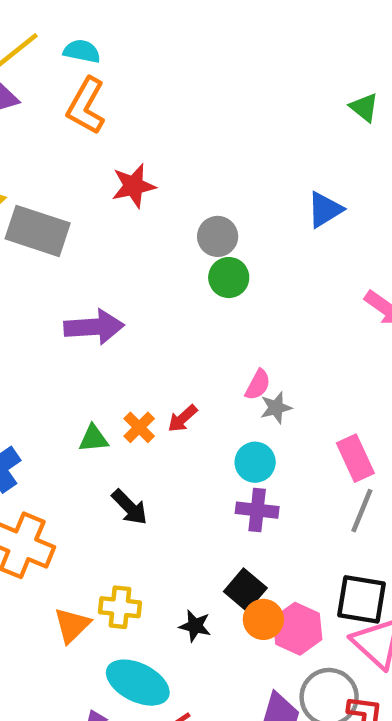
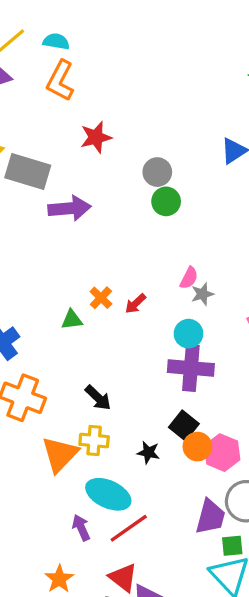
purple arrow: (94, 327) -> (70, 208), moved
orange cross: (139, 427) -> (101, 298), moved
black arrow: (130, 507) -> (98, 398), moved
purple cross: (257, 510) -> (191, 368), size x1.5
orange triangle: (72, 625) -> (60, 454), size x1.4

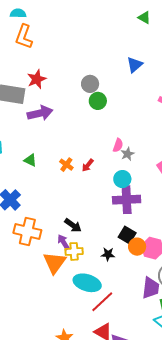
red star: (96, 137) -> (37, 79), moved
green triangle: (72, 320) -> (30, 160), moved, turned 40
purple arrow: (81, 528) -> (63, 242), moved

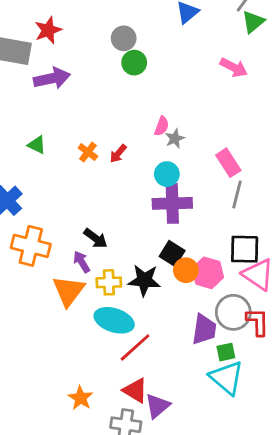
yellow cross: (74, 251) -> (109, 282), moved
black star: (108, 254) -> (144, 280), size x1.6

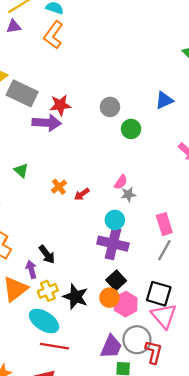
red star: (48, 30) -> (60, 105), moved
green circle: (134, 63) -> (131, 129), moved
black square: (172, 254) -> (116, 280), moved
yellow cross: (109, 282) -> (48, 291), turned -36
red line: (135, 347) -> (54, 346), turned 36

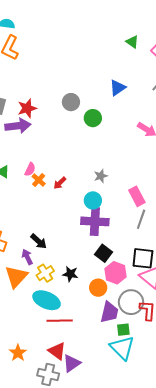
pink semicircle: (121, 182) -> (30, 169), moved
black star: (75, 297) -> (70, 274), size x0.7
orange circle: (109, 298) -> (98, 288), moved

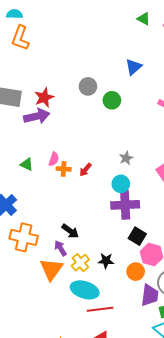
orange cross: (39, 180) -> (64, 169), turned -32

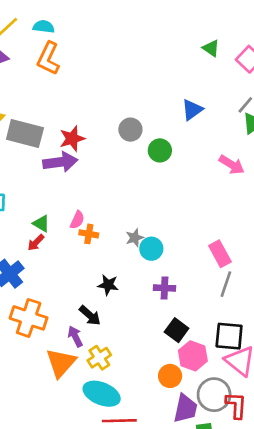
gray star: (126, 158) -> (135, 238), moved
red arrow: (85, 170) -> (36, 243), moved
cyan circle: (121, 184) -> (151, 249), moved
purple cross: (125, 205) -> (165, 288), size x0.6
black star: (106, 261) -> (108, 285), moved

